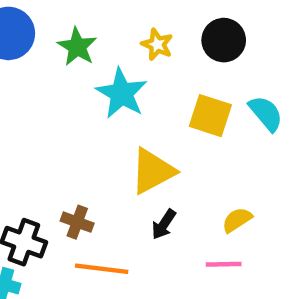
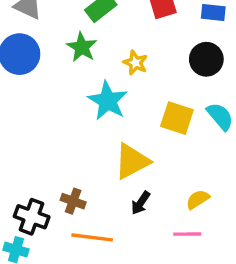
black circle: (224, 40) -> (206, 59), moved
green star: (77, 47) -> (82, 47), moved

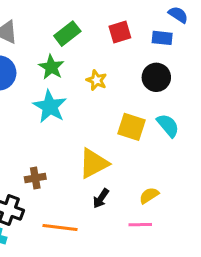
cyan star: (108, 101) -> (50, 106), moved
brown cross: (73, 201) -> (35, 178), moved, turned -30

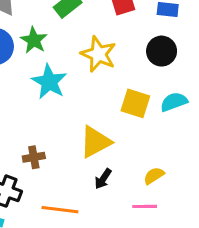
green star: (51, 67) -> (34, 40), moved
yellow star: (97, 80) -> (98, 54), size x1.6
cyan semicircle: (168, 125) -> (174, 102), turned -70

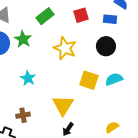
cyan star: (49, 82) -> (28, 78), moved, size x0.7
yellow triangle: (95, 142) -> (63, 105), turned -30
yellow semicircle: (154, 176) -> (112, 127), moved

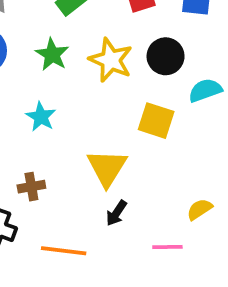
green star: (23, 39) -> (52, 54), moved
black circle: (106, 46) -> (166, 56), moved
cyan semicircle: (114, 79) -> (205, 90), moved

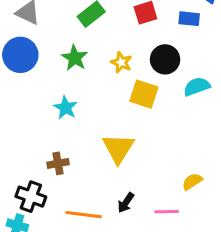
yellow star: (111, 60) -> (121, 62), size x0.6
yellow square: (156, 121) -> (144, 94), moved
black arrow: (116, 213) -> (126, 203), moved

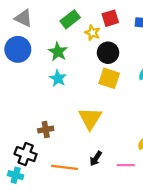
black circle: (165, 59) -> (108, 53), moved
yellow star: (121, 62) -> (92, 33), moved
cyan star: (66, 108) -> (58, 78), moved

